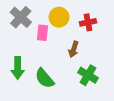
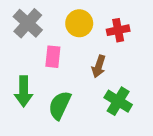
pink rectangle: (42, 33) -> (53, 57), moved
green semicircle: (45, 78) -> (60, 105), turned 65

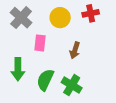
red cross: (118, 30) -> (91, 13), moved
green cross: (118, 101) -> (72, 85), moved

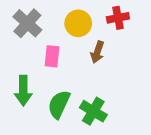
brown arrow: (75, 50) -> (97, 52), moved

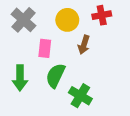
green semicircle: (59, 104) -> (55, 76), moved

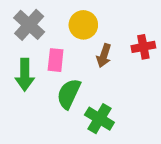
red cross: (102, 15) -> (143, 47), moved
green arrow: (20, 78) -> (25, 75), moved

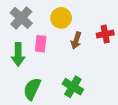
green semicircle: (69, 94) -> (32, 89), moved

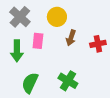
red cross: (105, 34) -> (98, 44), moved

